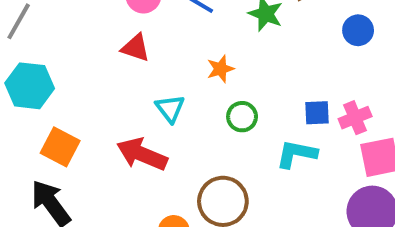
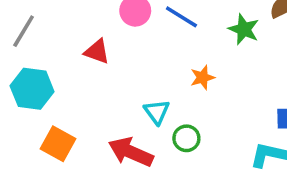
red triangle: (136, 48) -> (97, 52), moved
green circle: (242, 117) -> (186, 138), moved

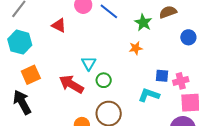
orange star: (202, 77) -> (136, 48), moved
orange square: (58, 144) -> (31, 75), turned 30

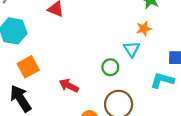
cyan triangle: (89, 63) -> (132, 49), moved
red arrow: (71, 84) -> (69, 86), moved, size x0.7

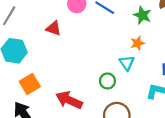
red arrow: (69, 86) -> (69, 100), size x1.4

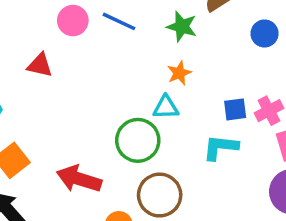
cyan triangle: (127, 63) -> (166, 107), turned -49
green circle: (107, 81) -> (138, 140), size x1.6

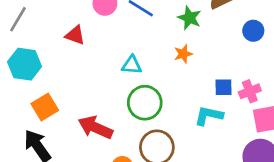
cyan triangle: (166, 107) -> (132, 65), moved

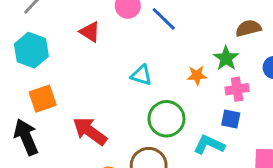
green star: (189, 18) -> (226, 58), moved
pink cross: (250, 91) -> (237, 89), moved
green circle: (145, 103) -> (166, 119), moved

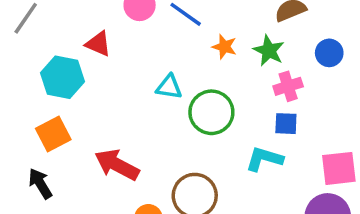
cyan hexagon: (31, 50) -> (63, 77), moved
orange star: (197, 75) -> (224, 47), moved, turned 30
green circle: (166, 119) -> (211, 112), moved
black arrow: (26, 137) -> (40, 184), size x0.7

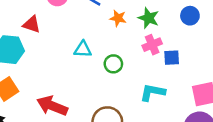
pink cross: (288, 86) -> (152, 45), moved
green circle: (211, 112) -> (113, 64), size x0.6
blue square: (286, 124) -> (172, 58), moved

